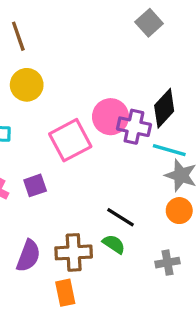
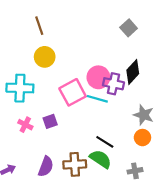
gray square: (149, 23) -> (129, 28), moved
cyan line: (169, 150) -> (97, 99), moved
green semicircle: (114, 244) -> (101, 159), size x1.5

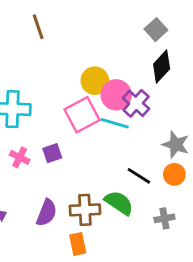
yellow circle: (45, 57) -> (95, 81), moved
black diamond: (133, 72) -> (162, 66), moved
purple cross: (113, 84) -> (136, 103), turned 30
black line: (105, 142) -> (139, 176), moved

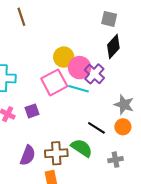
gray square: (156, 30) -> (109, 19), turned -35

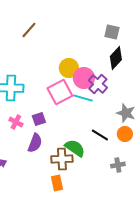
brown line: (21, 17) -> (29, 30), turned 60
green semicircle: (82, 148) -> (75, 148), moved
purple semicircle: (28, 155) -> (35, 143), moved

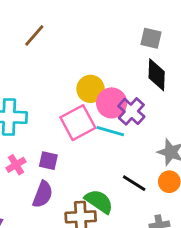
black diamond: (116, 58) -> (157, 75), turned -40
purple square: (39, 119) -> (48, 161), turned 32
pink cross: (16, 122) -> (16, 165), turned 32

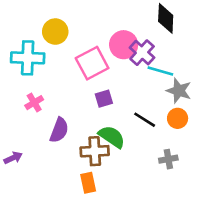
yellow circle: (91, 89) -> (55, 32), moved
cyan line: (110, 131) -> (160, 71), moved
purple square: (48, 161) -> (104, 99), moved, turned -30

